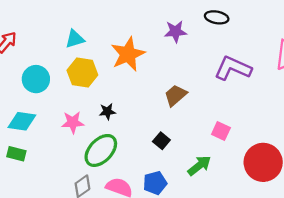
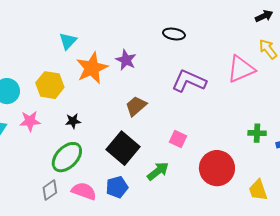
purple star: (176, 31) -> (126, 60), moved, turned 30
cyan triangle: (75, 39) -> (68, 41), moved, turned -30
pink star: (73, 122) -> (30, 121), moved
black square: (161, 141) -> (123, 148), size x2.0

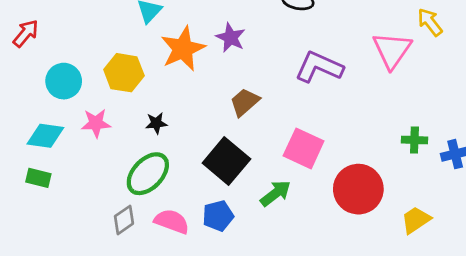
pink triangle: (241, 69) -> (392, 50), turned -32
pink square: (178, 139) -> (304, 148), size x1.6
yellow trapezoid: (258, 190) -> (416, 220), turned 75

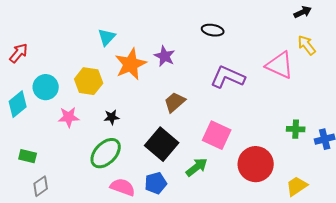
pink triangle: (392, 50) -> (280, 65), turned -40
cyan diamond: (45, 136) -> (18, 104), moved, turned -48
gray diamond: (124, 220) -> (41, 186), moved

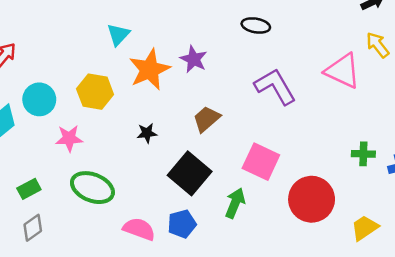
purple L-shape: (228, 77) -> (275, 86), turned 36
black star: (112, 117) -> (147, 133), moved
green ellipse: (106, 153) -> (92, 188), moved, turned 68
green rectangle: (28, 156) -> (29, 189), moved, turned -42
green arrow: (197, 167) -> (235, 203), turned -30

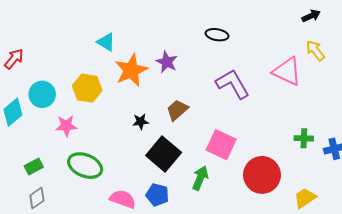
cyan triangle: (118, 35) -> (106, 42), turned -42
black star: (147, 133) -> (141, 122), moved
blue pentagon: (182, 224) -> (157, 195), turned 30

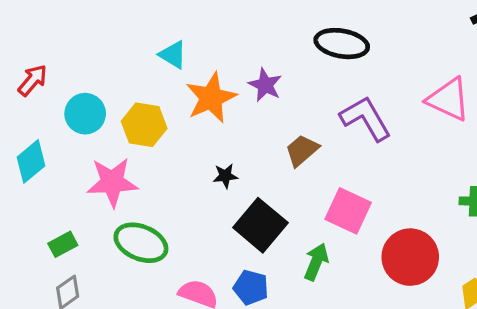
black ellipse: (217, 35) -> (342, 44), size x1.5
cyan circle: (42, 94) -> (85, 114), moved
brown trapezoid: (177, 110) -> (302, 150), moved
pink star: (66, 126) -> (112, 182), size x1.5

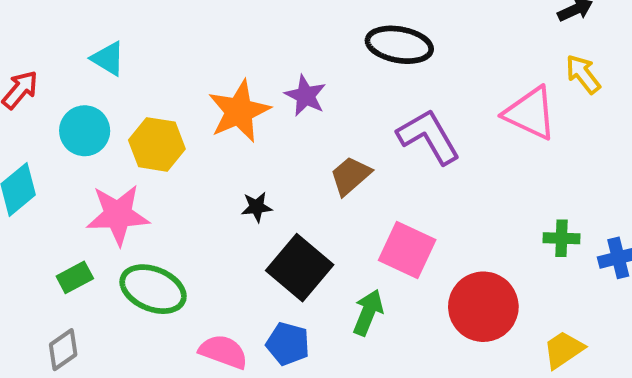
cyan triangle: (173, 55) -> (108, 58), moved
green rectangle: (63, 244) -> (75, 277), moved

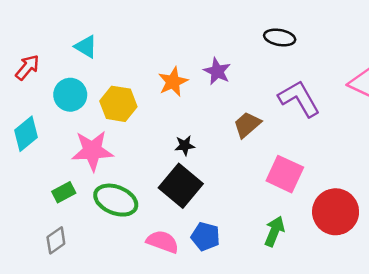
black ellipse: (399, 45) -> (280, 38), size x0.7
orange star: (239, 111) -> (173, 82), size x0.7
black square: (300, 268) -> (181, 186), moved
green arrow: (368, 313) -> (274, 231), moved

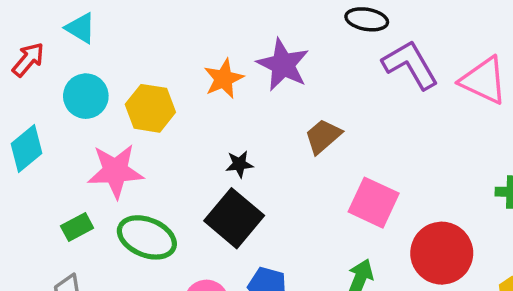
cyan triangle: (86, 47) -> (81, 28), moved
purple star: (217, 71) -> (283, 65), size x1.4
purple L-shape: (299, 99) -> (410, 65), moved

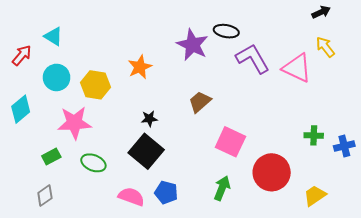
purple star: (283, 65) -> (193, 45), moved
green ellipse: (147, 237) -> (93, 163), size x0.7

